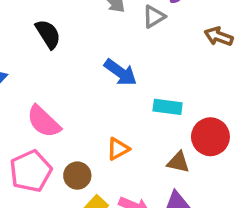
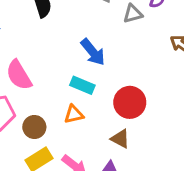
cyan rectangle: (168, 107) -> (82, 85), moved
red circle: (210, 137) -> (130, 102), moved

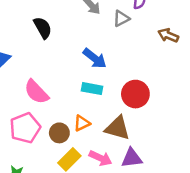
orange triangle: (74, 114) -> (82, 123), moved
brown triangle: (120, 139) -> (117, 128), moved, size x1.5

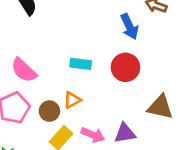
blue arrow: (95, 58) -> (129, 27), moved, turned 30
brown triangle: (117, 128) -> (160, 107), moved

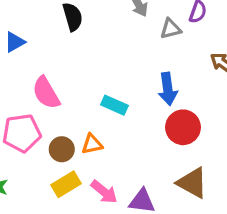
blue arrow: (129, 27) -> (168, 89), moved
red circle: (125, 67) -> (183, 127), moved

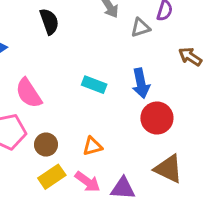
cyan rectangle: (114, 105) -> (94, 85), moved
orange triangle: (92, 144) -> (92, 146), moved

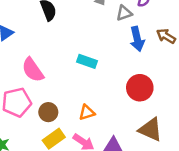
blue arrow: (141, 83) -> (137, 39), moved

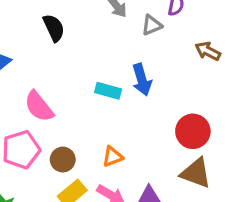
blue arrow: (137, 39) -> (142, 80), moved
red circle: (140, 88) -> (193, 131), moved

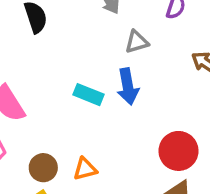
gray triangle: (152, 25) -> (137, 42), moved
brown circle: (63, 160) -> (43, 168), moved

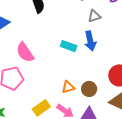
brown circle: (43, 168) -> (89, 89), moved

